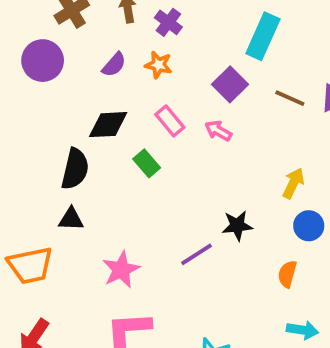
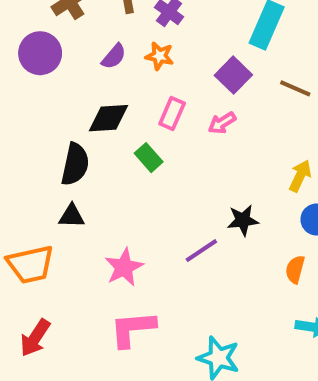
pink rectangle: (170, 121) -> (172, 114), turned 64
pink arrow: (218, 131) -> (222, 123), turned -60

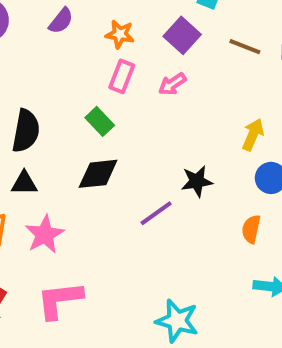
orange star: (160, 56) -> (120, 34), moved
black diamond: (108, 118) -> (98, 174), moved
pink star: (124, 267) -> (45, 234), moved
pink L-shape: (133, 329) -> (60, 300), moved

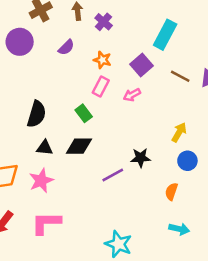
black triangle: (24, 183) -> (45, 148), moved

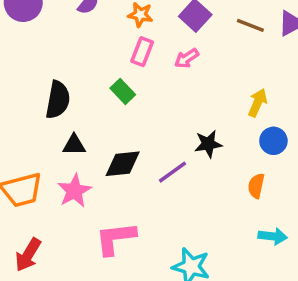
black diamond: (79, 146) -> (123, 164), moved
pink L-shape: (46, 223) -> (116, 238), moved

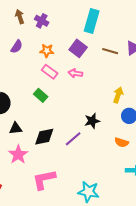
pink rectangle: (142, 52) -> (50, 72), turned -70
pink arrow: (187, 58) -> (75, 73), turned 48
orange semicircle: (256, 186) -> (122, 142), turned -80

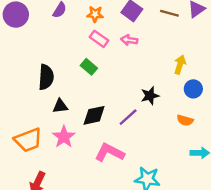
pink L-shape: (44, 180) -> (110, 153), moved, turned 40

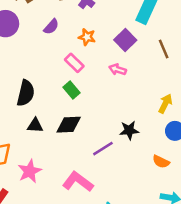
brown line: (169, 13) -> (164, 49), turned 42
pink rectangle: (99, 39) -> (74, 63), moved
black diamond: (94, 115) -> (69, 125), moved
pink star: (64, 137) -> (30, 171), moved

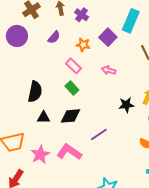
purple square: (125, 40) -> (108, 37), moved
black star: (129, 130) -> (126, 105), moved
pink L-shape: (78, 182) -> (69, 152), moved

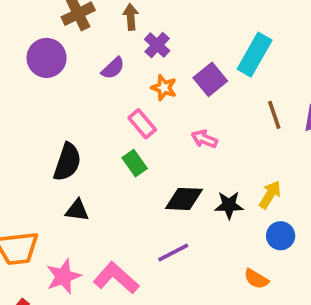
purple cross: (82, 15) -> (157, 45), moved
black diamond: (71, 116) -> (184, 199), moved

